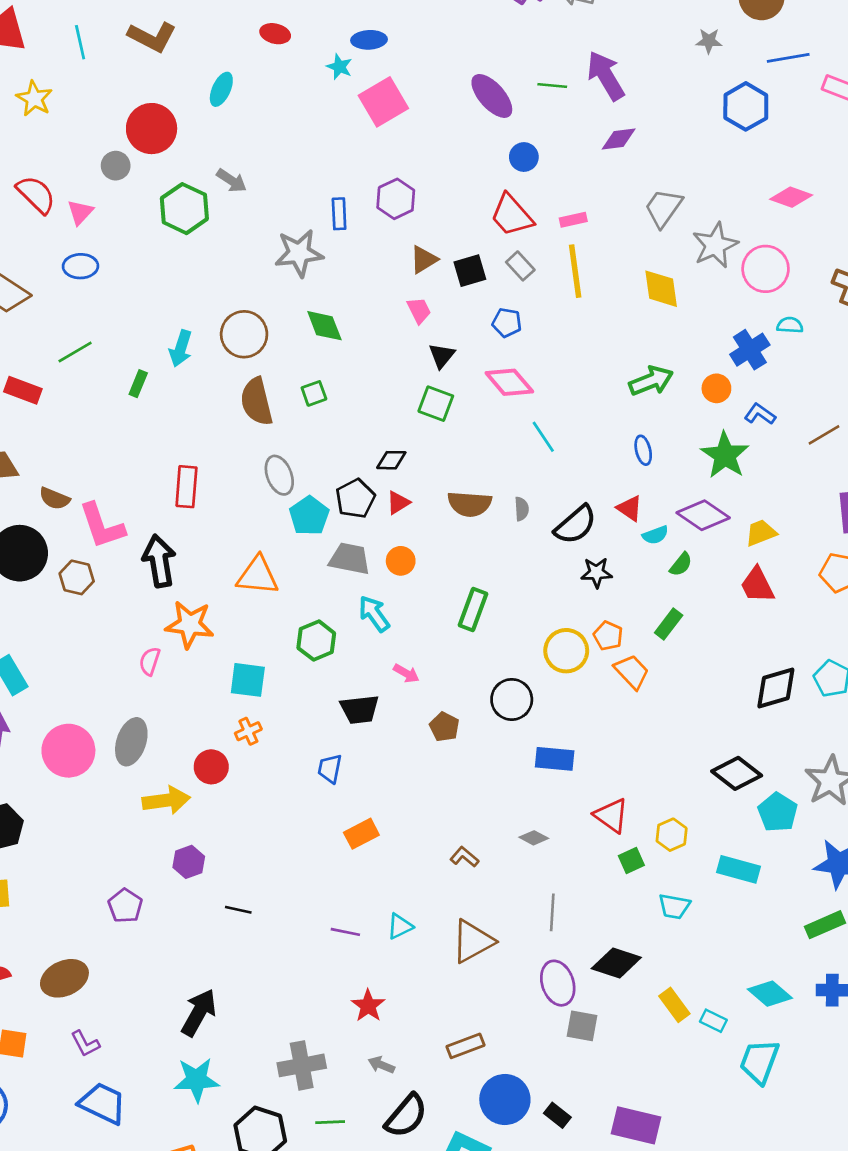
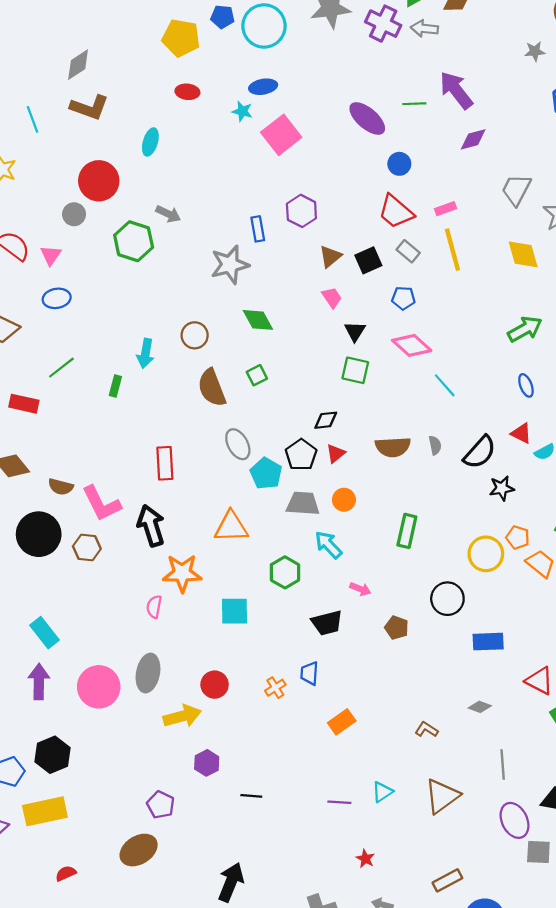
brown circle: (244, 334) -> (195, 335), size x0.7
orange cross: (248, 731) -> (275, 688), moved
brown ellipse: (64, 978) -> (139, 850), moved
red star: (368, 1006) -> (365, 859), size x0.7

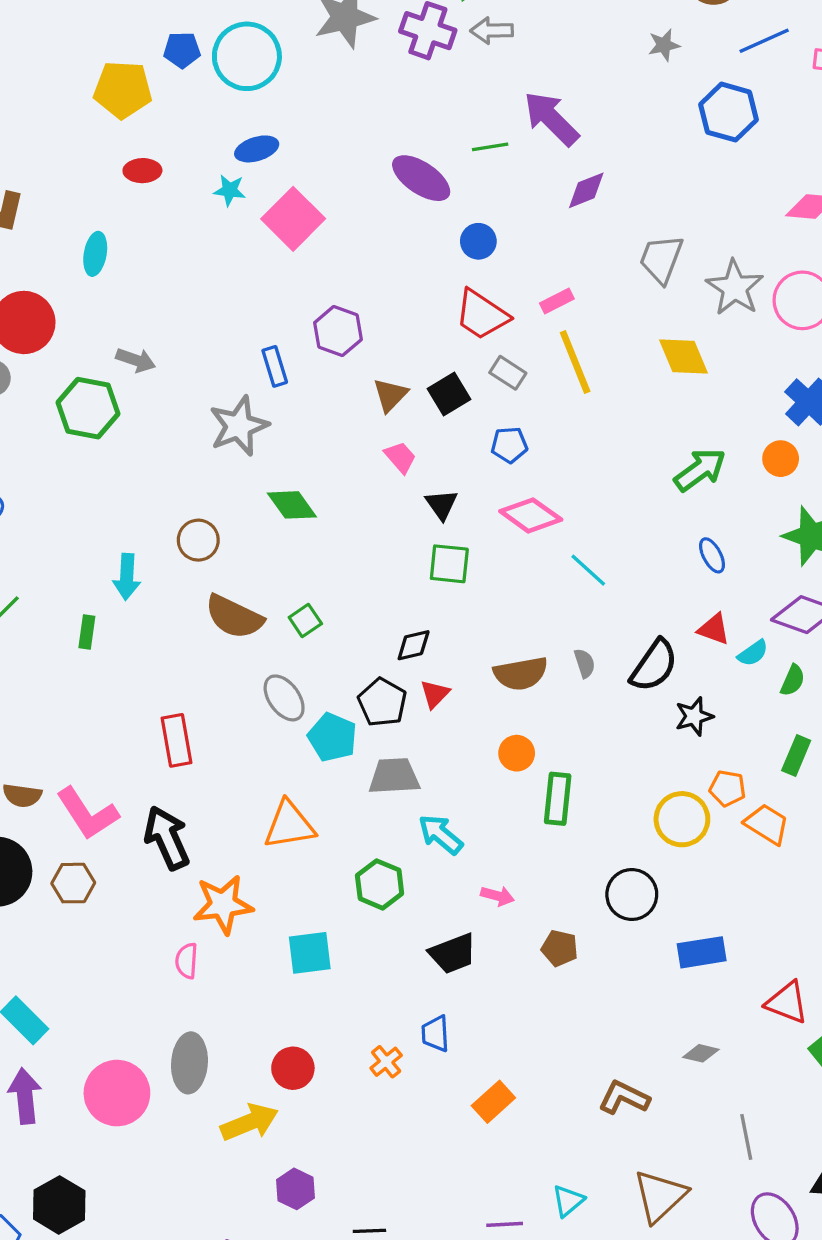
green square: (257, 375) -> (305, 621), moved
brown semicircle: (212, 388) -> (234, 617), turned -36
orange circle: (344, 500) -> (517, 753), moved
brown L-shape: (426, 730) -> (624, 1098), size x1.4

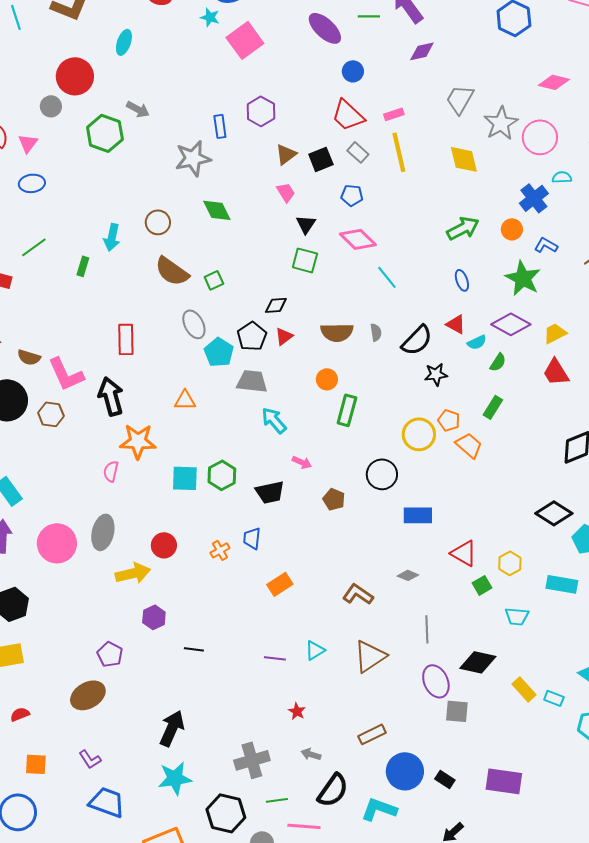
orange triangle: (289, 825) -> (185, 400), size x0.7
green hexagon: (380, 884) -> (222, 475), moved

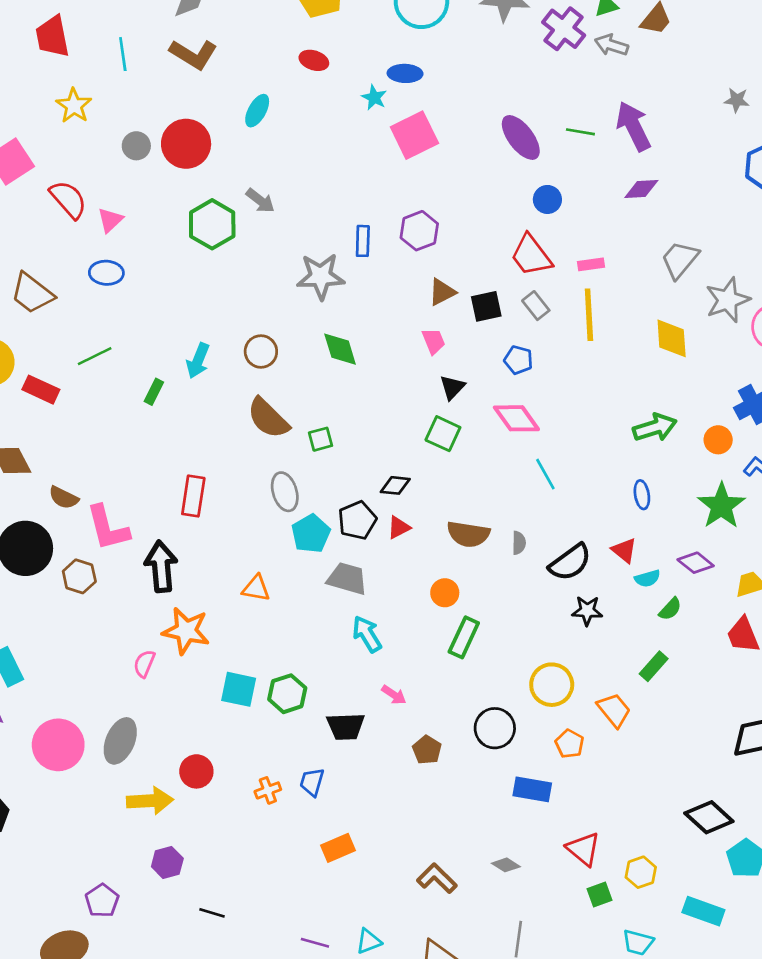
gray circle: (51, 106) -> (136, 146), moved
purple diamond: (511, 324) -> (696, 563), size x0.7
orange pentagon: (449, 420) -> (570, 744), moved

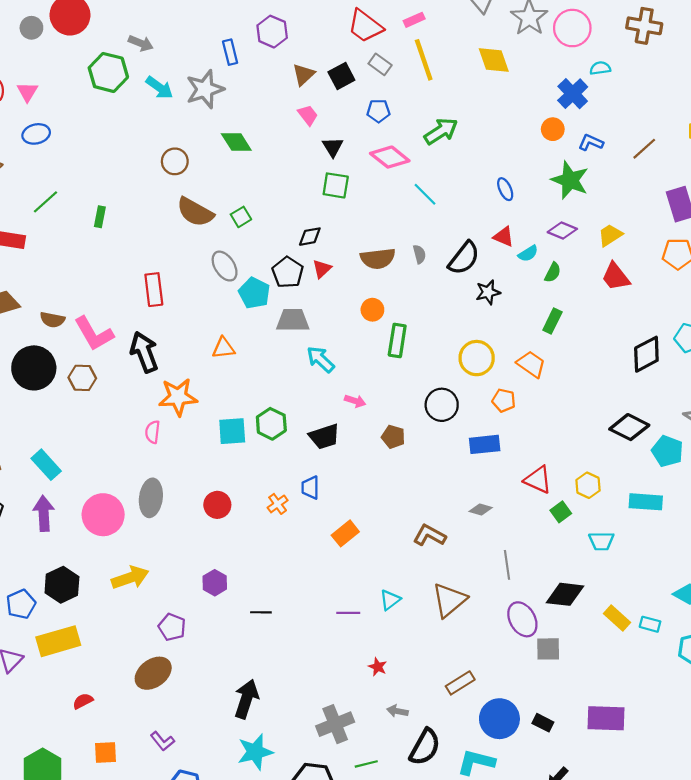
cyan arrow: (198, 361) -> (159, 88), moved, turned -60
green arrow: (655, 428) -> (441, 131), moved
yellow arrow: (150, 801) -> (130, 578), moved

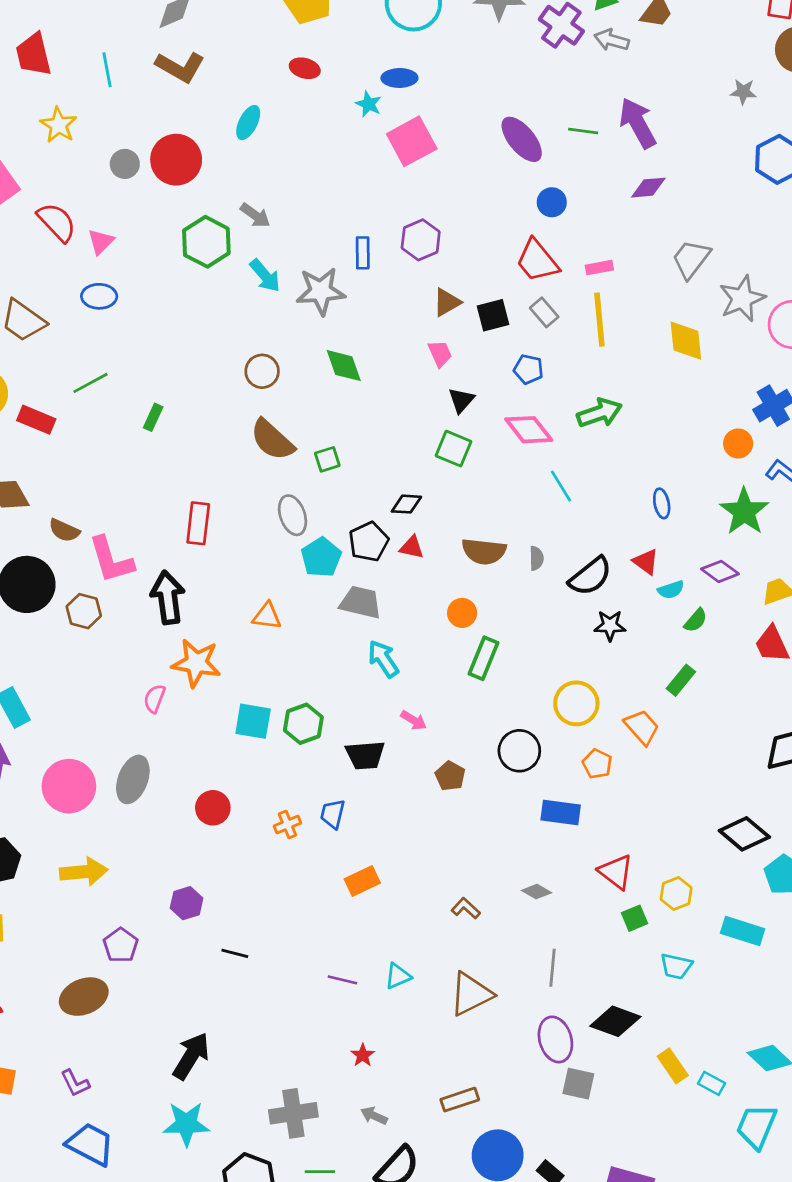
red triangle: (322, 269) -> (412, 547), turned 42
brown L-shape: (430, 535) -> (466, 908), size x0.7

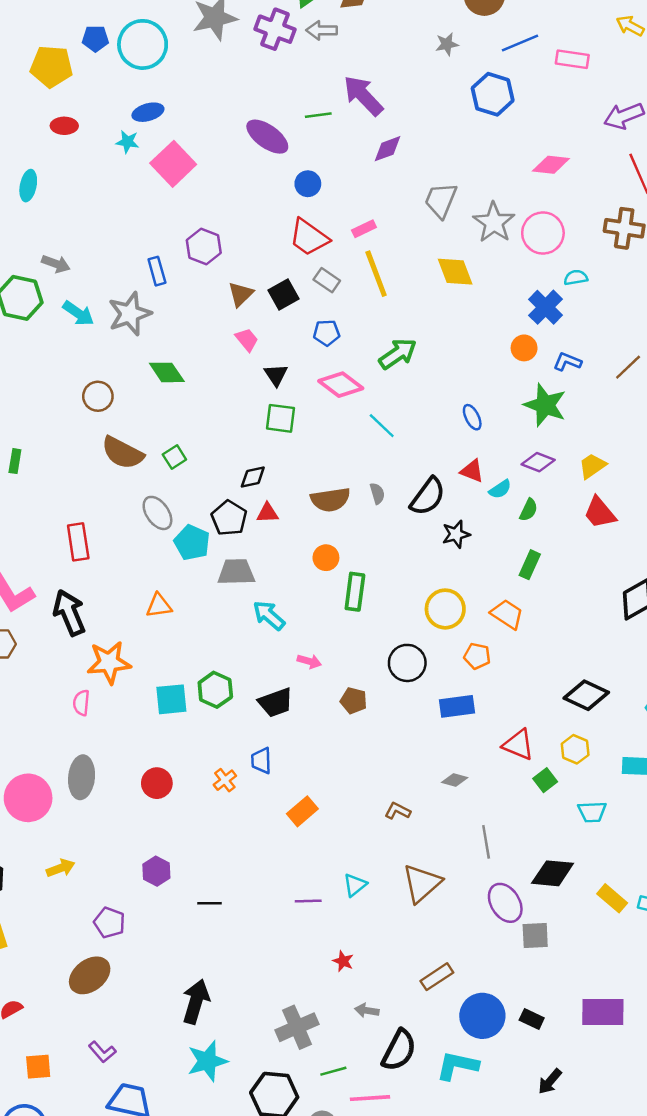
black diamond: (744, 834) -> (586, 695), moved
yellow arrow: (84, 872) -> (61, 868), size x0.7

